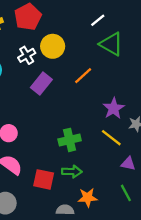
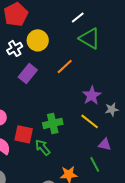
green arrow: (72, 172) -> (43, 147), moved, turned -132
red square: (44, 179) -> (24, 134), moved
green line: (126, 193) -> (95, 164), moved

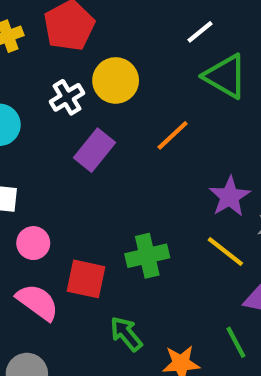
green arrow: (43, 147) -> (126, 334), moved

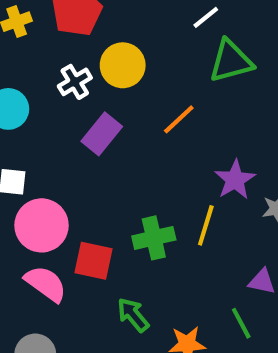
green triangle: (225, 76) -> (231, 61), turned -45
pink circle: (33, 243) -> (42, 225), size x1.6
yellow line: (225, 251) -> (206, 225), moved, turned 69

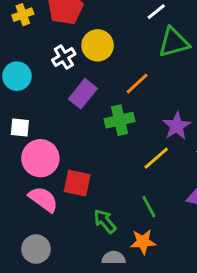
yellow line: (206, 225) -> (156, 158), turned 32
green cross: (154, 238) -> (120, 120), moved
green line: (241, 323) -> (149, 207), moved

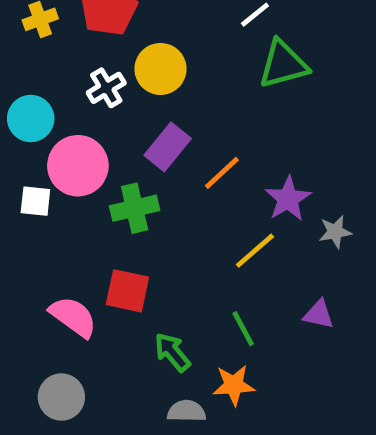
orange line: (137, 83) -> (222, 173), moved
purple rectangle: (83, 94) -> (168, 147), moved
green cross: (120, 120) -> (135, 208), moved
pink circle: (40, 158) -> (78, 166), moved

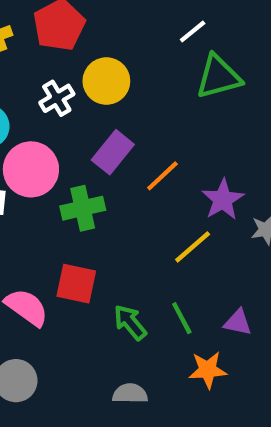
purple triangle: (319, 314) -> (238, 322), moved
green arrow: (172, 352) -> (130, 322), moved
orange star: (234, 385) -> (208, 370), moved

